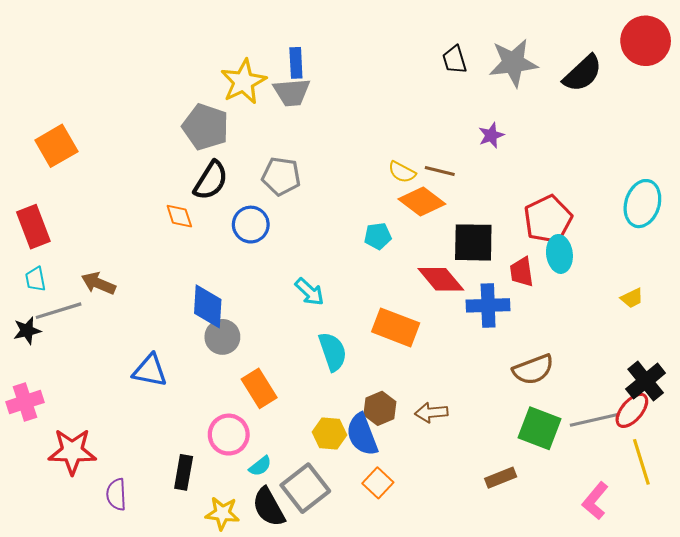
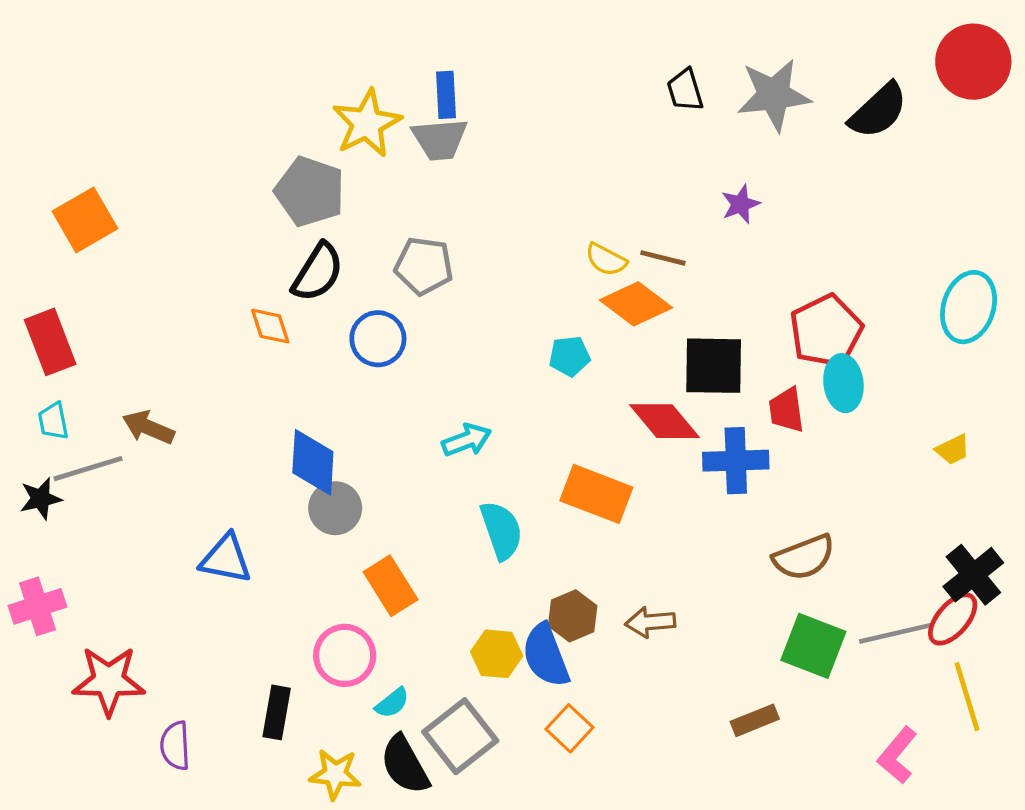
cyan arrow: (310, 292) -> (467, 440), turned -64

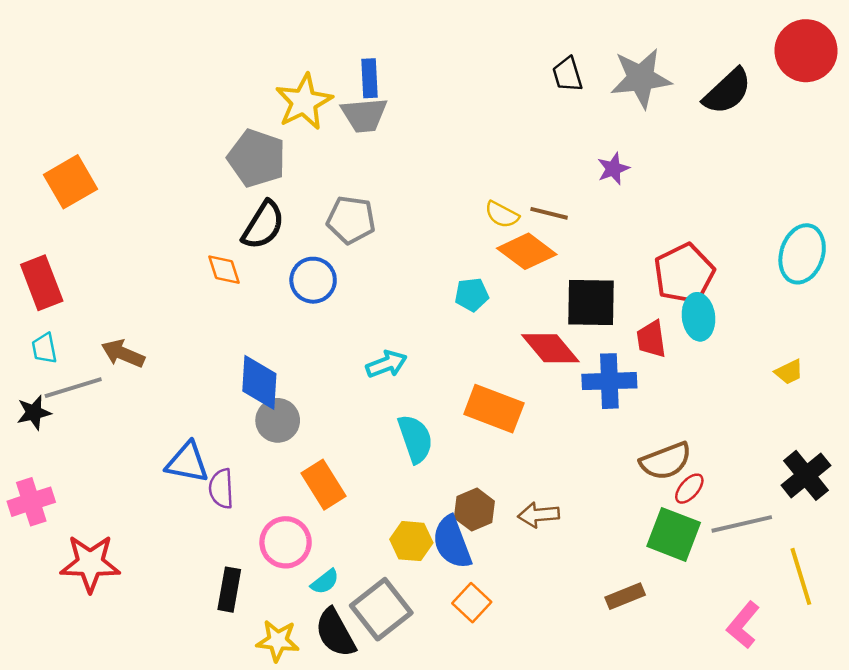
red ellipse: (953, 619) -> (689, 489), moved, size x0.7
purple semicircle: (175, 746) -> (221, 489), moved

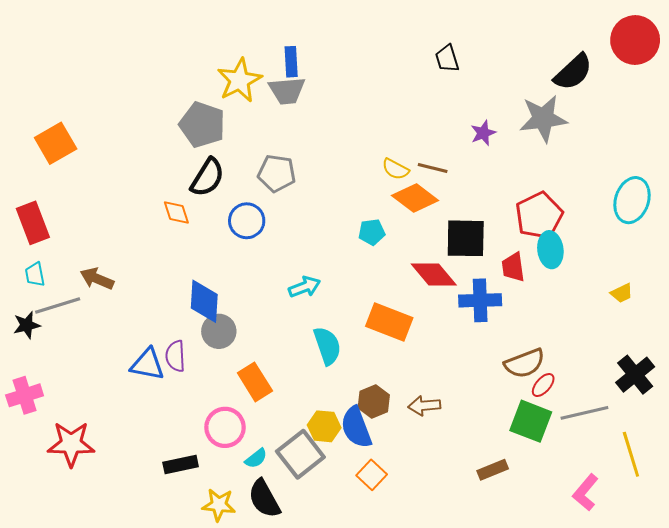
gray star: (641, 78) -> (543, 119), moved
purple semicircle: (221, 489) -> (175, 356), moved
black rectangle: (229, 590) -> (181, 465), turned 68
gray square: (381, 609) -> (300, 454), moved

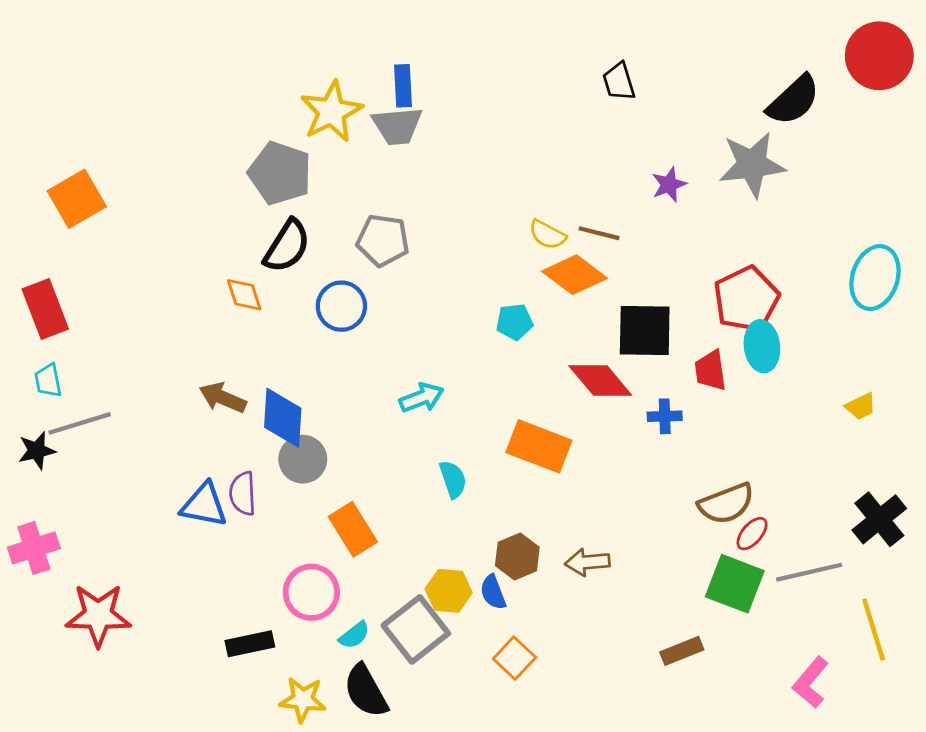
brown arrow: (97, 279) -> (223, 398), moved
blue cross: (480, 300) -> (665, 416), size x0.6
cyan semicircle: (327, 346) -> (453, 479), size x0.7
blue semicircle: (356, 427) -> (493, 592), size x0.6

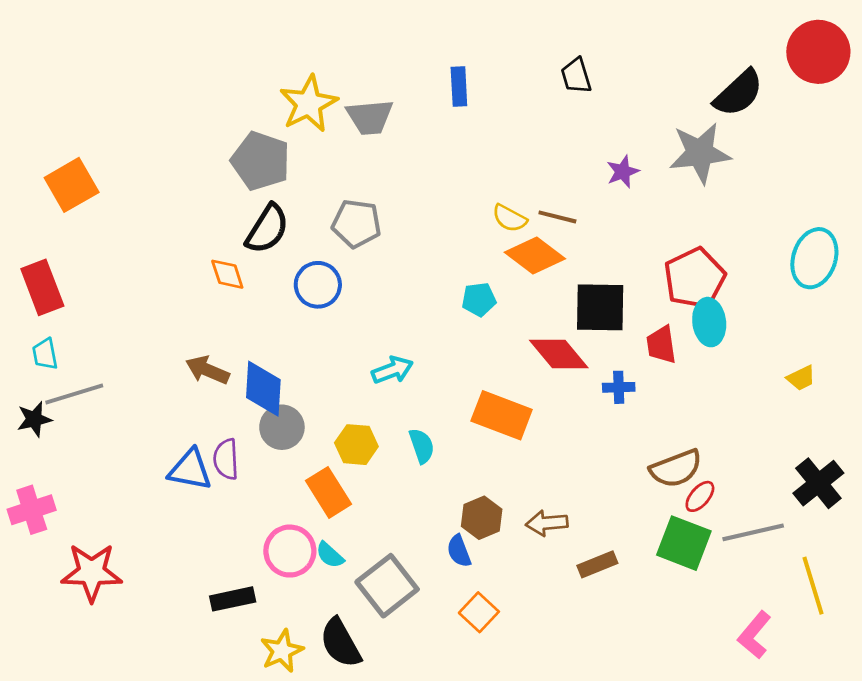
blue rectangle: (403, 86) -> (459, 86), moved
yellow hexagon: (449, 591) -> (356, 445), moved
cyan semicircle: (354, 635) -> (330, 555), moved, turned 80
brown rectangle: (682, 651) -> (597, 564), moved
yellow star: (303, 700) -> (282, 651), turned -30

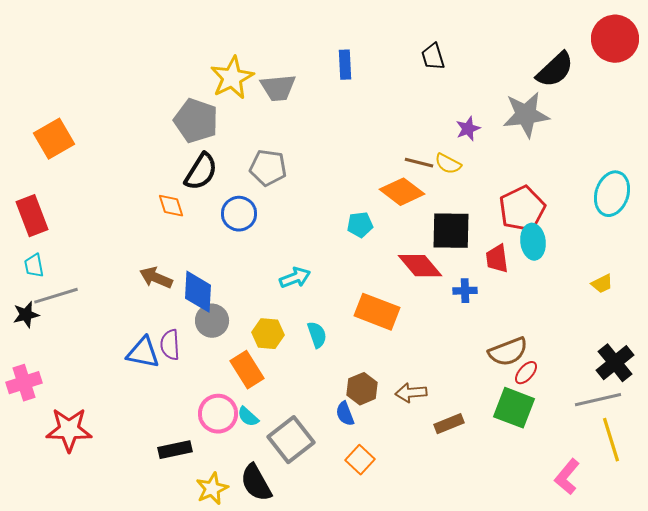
yellow semicircle: (510, 218) -> (448, 164), moved
gray line: (753, 532) -> (598, 400), moved

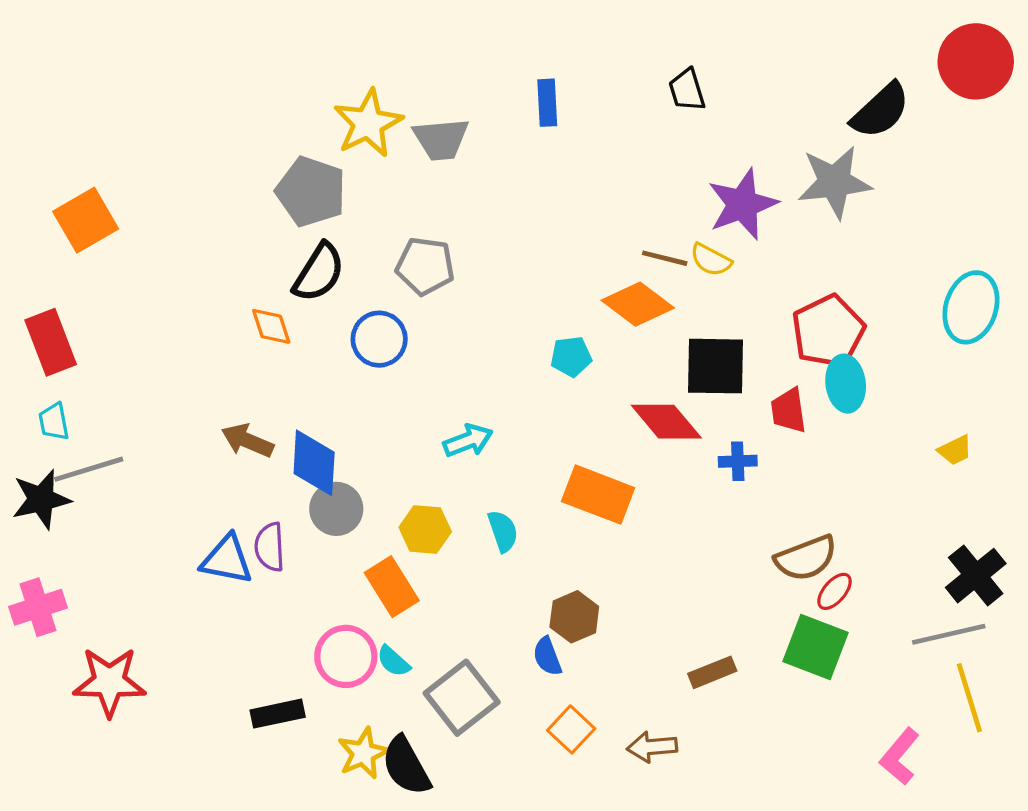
purple star: (468, 129) -> (742, 204), size x1.8
black star: (26, 315) -> (41, 499), size x1.4
brown arrow: (411, 393) -> (652, 747), moved
yellow star: (212, 489) -> (363, 753), moved

